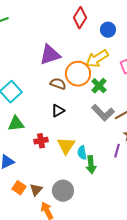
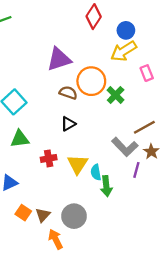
yellow arrow: (97, 59) -> (124, 51), moved
gray L-shape: (103, 113) -> (125, 147), moved

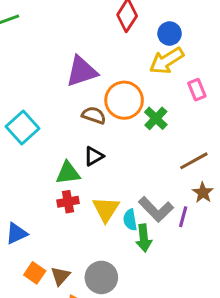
green triangle: (20, 139) -> (68, 173), moved
gray L-shape: (125, 147) -> (156, 209), moved

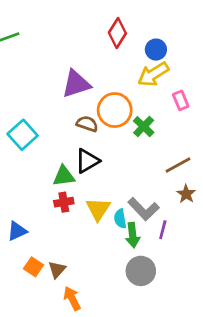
black triangle: (94, 156) -> (87, 161), size x1.4
purple line: (183, 217) -> (163, 230), moved
gray circle: (101, 277) -> (141, 271), moved

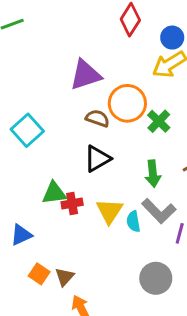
green triangle: (64, 176) -> (54, 193), moved
green arrow: (133, 235) -> (153, 174), moved

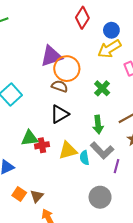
orange circle: (127, 103) -> (67, 69), moved
yellow triangle: (109, 211) -> (68, 151), turned 42

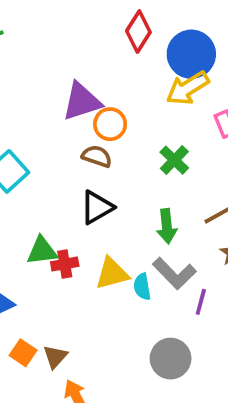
blue circle: (111, 30) -> (191, 54), size x1.6
orange circle: (67, 69) -> (110, 124), size x0.7

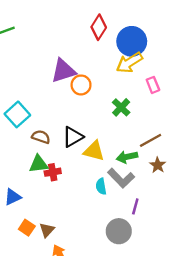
brown semicircle: (97, 156) -> (41, 137), moved
green arrow: (167, 226) -> (127, 157), moved, turned 84
yellow triangle: (112, 273) -> (94, 151), moved, turned 30
purple line: (201, 302) -> (135, 206), moved

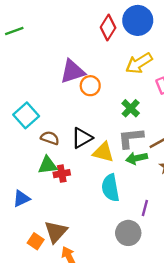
blue circle: (132, 41) -> (138, 20), moved
gray L-shape: (121, 178) -> (131, 138), moved, turned 128
cyan semicircle: (101, 186) -> (110, 188), size x1.6
orange square: (27, 228) -> (36, 241), moved
brown triangle: (47, 230) -> (56, 232), size x1.5

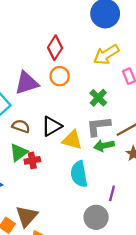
red diamond: (108, 28) -> (55, 48), moved
purple triangle: (72, 71) -> (27, 83), moved
green triangle: (47, 165) -> (19, 152), turned -30

